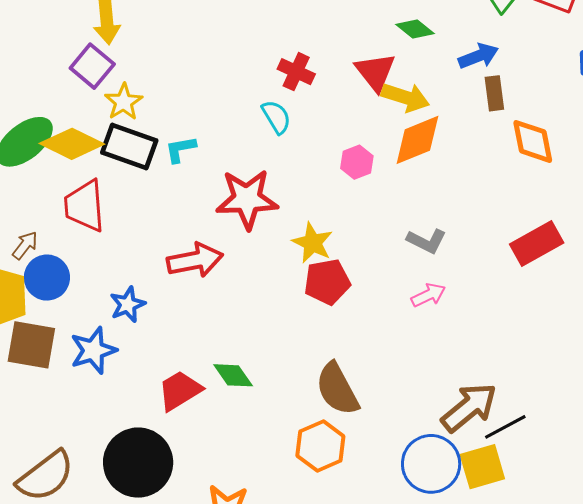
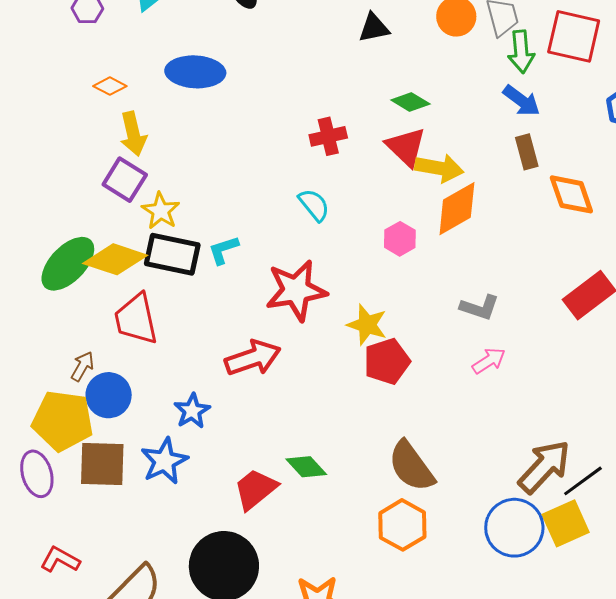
green diamond: (415, 29) -> (410, 102), moved
blue arrow: (478, 56) -> (522, 101), moved, turned 66
red cross: (296, 72) -> (328, 136), moved, turned -30

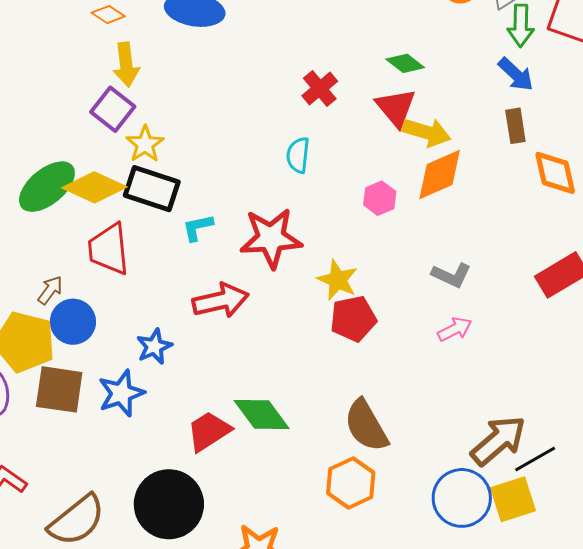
red cross: (328, 136) -> (320, 89), turned -33
cyan semicircle: (314, 205) -> (298, 155), turned -141
cyan L-shape: (223, 250) -> (198, 228), moved
green diamond: (306, 467) -> (262, 415), size x1.4

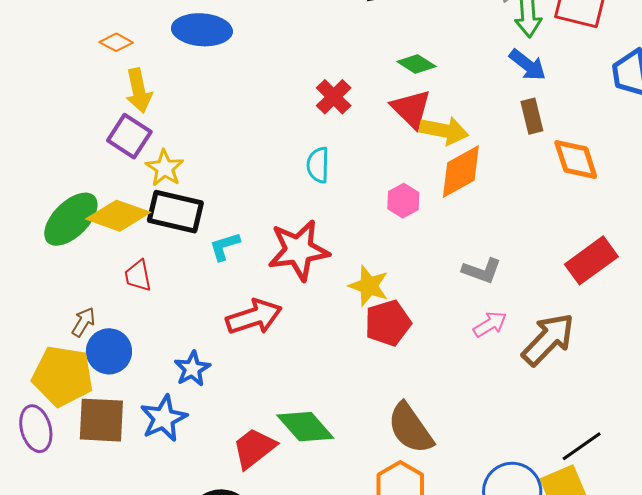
red trapezoid: (109, 249) -> (138, 276), size x0.6
brown arrow: (498, 441) -> (548, 339), moved

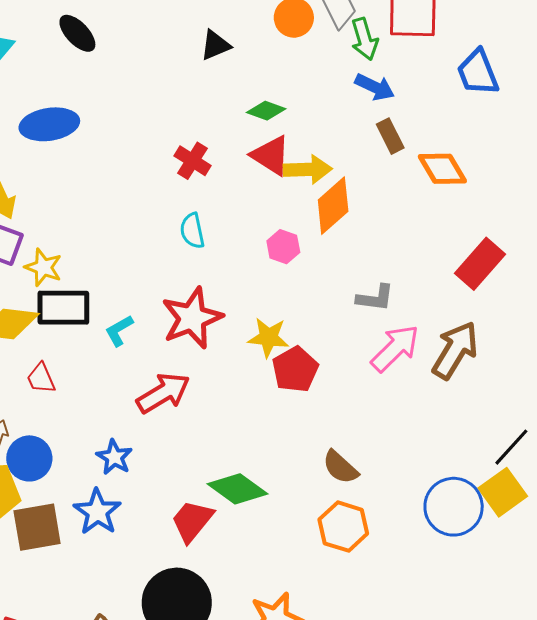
pink arrow: (490, 324) -> (395, 348), size x1.6
brown semicircle: (410, 428) -> (340, 467), size x0.7

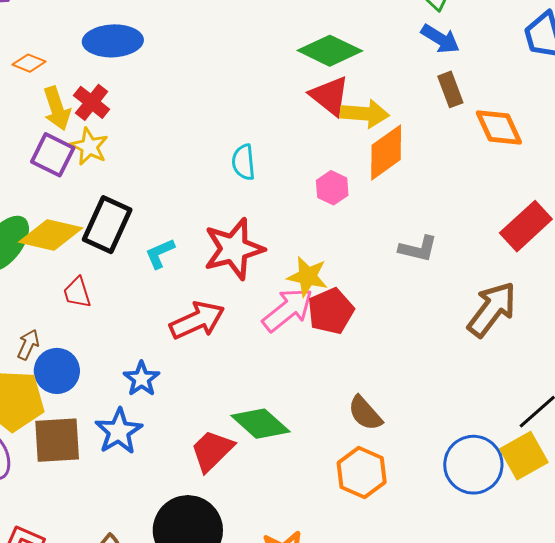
green diamond: (266, 111) -> (330, 51), size x1.6
red cross: (193, 161) -> (92, 102), moved
yellow star: (43, 267) -> (89, 147), moved
black rectangle: (63, 308) -> (107, 225), turned -72
pink arrow: (395, 348) -> (288, 310), moved

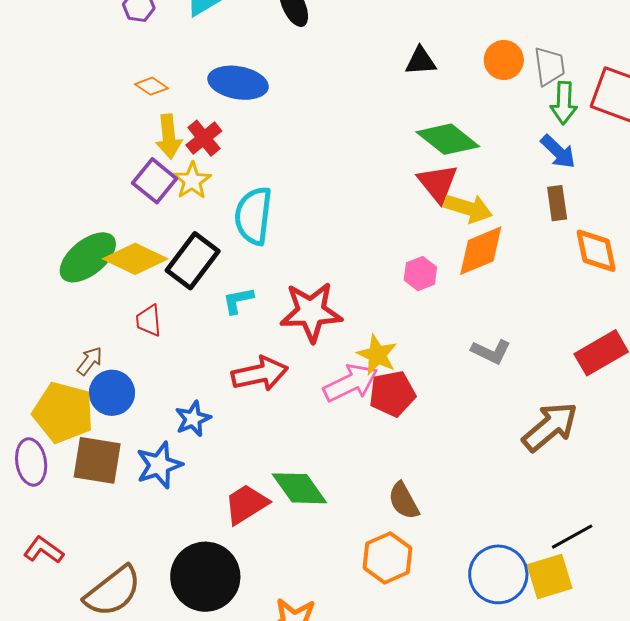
cyan semicircle: (243, 162) -> (253, 216), moved, size x1.6

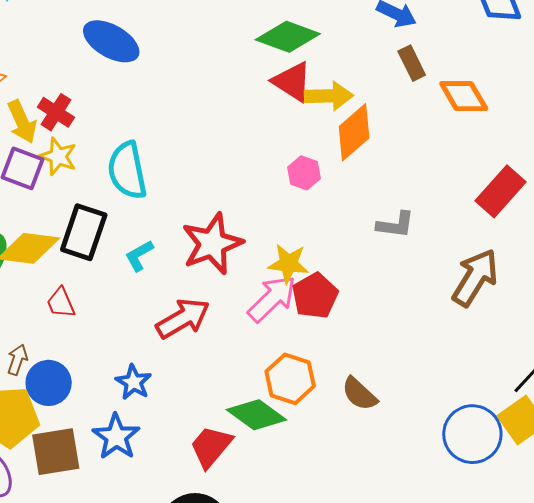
blue ellipse: (238, 83) -> (111, 41), moved, turned 38
orange hexagon: (387, 558) -> (290, 379), moved

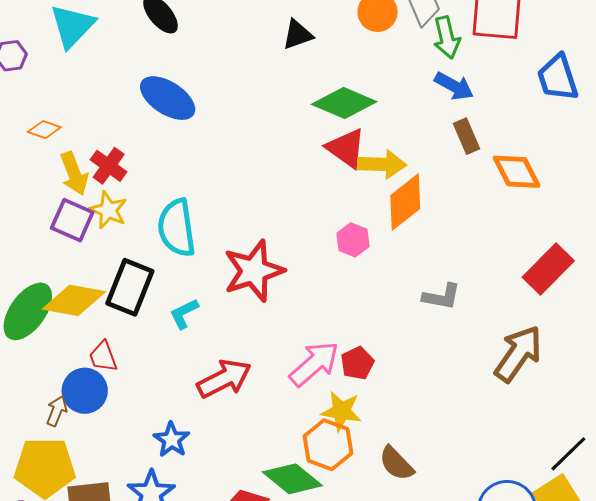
red star: (212, 244) -> (254, 271), moved
yellow star: (288, 264) -> (341, 411), moved
red pentagon: (315, 296) -> (357, 363), size x0.7
blue circle: (49, 383) -> (85, 391), moved

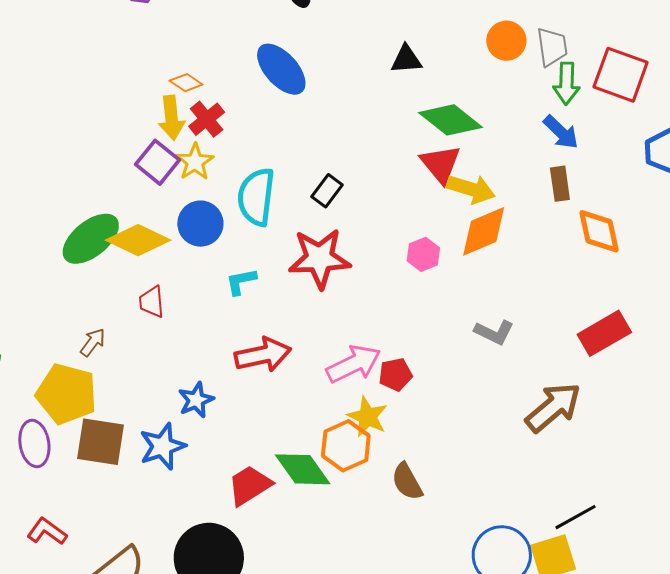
black triangle: (298, 35) -> (406, 59), moved
orange diamond: (44, 130) -> (186, 83), moved
black rectangle: (130, 287) -> (327, 191), moved, size x0.6
blue circle: (85, 391) -> (200, 224), moved

